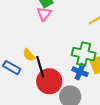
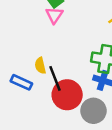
yellow semicircle: (29, 55) -> (40, 66), turned 32

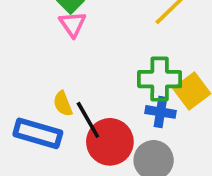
blue rectangle: (21, 82) -> (38, 133), size x1.4

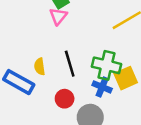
black line: (88, 120) -> (70, 64), moved
red circle: (110, 142) -> (65, 99), size x0.6

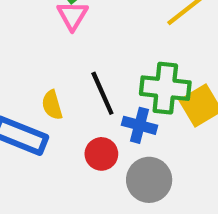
blue cross: (102, 87) -> (140, 125), moved

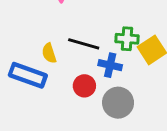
green cross: (165, 88) -> (127, 39), size x0.7
black line: (102, 93) -> (84, 44), turned -48

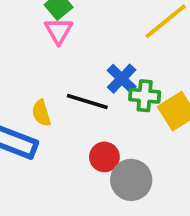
blue cross: (110, 65) -> (122, 79), moved, turned 30
red circle: (84, 86) -> (104, 157), moved

